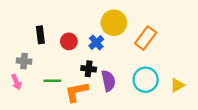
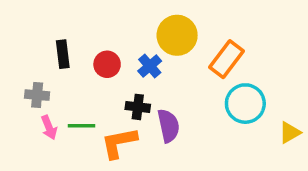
cyan circle: (146, 80) -> (245, 104), moved
pink arrow: (16, 82) -> (49, 127), moved
yellow triangle: (177, 85) -> (290, 133), moved

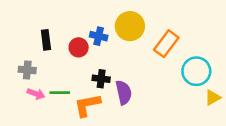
blue cross: (150, 66) -> (99, 36), moved, turned -36
cyan circle: (245, 104) -> (196, 71), moved
pink arrow: (49, 127) -> (36, 94), turned -48

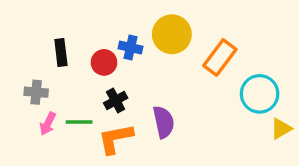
black cross: (101, 79) -> (116, 100), moved, turned -36
pink arrow: (36, 94) -> (48, 124), turned 96

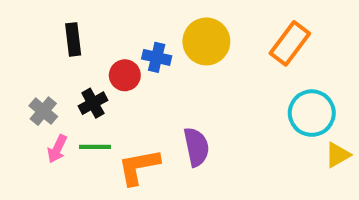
black rectangle: (61, 52) -> (73, 39), moved
orange rectangle: (220, 57) -> (290, 43), moved
gray cross: (36, 92) -> (43, 111), turned 35
black cross: (116, 100) -> (93, 103), moved

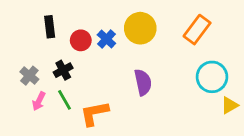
blue cross: (157, 57) -> (106, 39), turned 30
red circle: (125, 75) -> (81, 40), moved
green line: (95, 147) -> (65, 100), turned 60
purple semicircle: (196, 147) -> (143, 82), moved

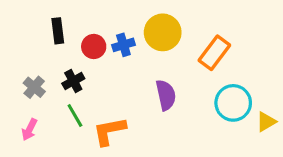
orange rectangle: (197, 30) -> (214, 53), moved
blue cross: (106, 39) -> (123, 45), turned 30
cyan circle: (212, 77) -> (233, 103), moved
pink arrow: (39, 101) -> (29, 130), moved

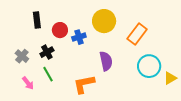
blue cross: (123, 45) -> (79, 37), moved
pink arrow: (29, 130) -> (28, 83), moved, turned -64
orange L-shape: (109, 131) -> (84, 84), moved

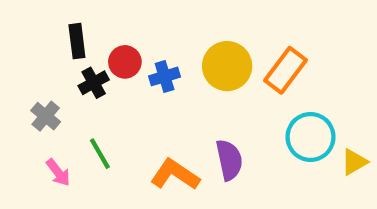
yellow circle: (104, 21) -> (227, 66), moved
black cross: (47, 52) -> (94, 83), moved
purple semicircle: (106, 61) -> (229, 160), moved
orange L-shape: (84, 84) -> (175, 175), turned 45

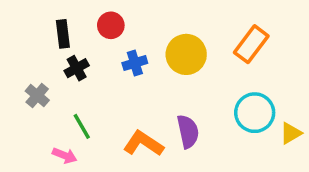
red circle: (125, 62) -> (111, 25), moved
orange rectangle: (285, 70) -> (251, 44), moved
pink arrow: (58, 172) -> (65, 155), moved, turned -30

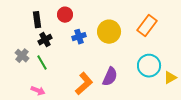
green line: (82, 126) -> (42, 63), moved
purple semicircle: (188, 131) -> (110, 77), turned 36
orange L-shape: (143, 143) -> (84, 84), turned 105

